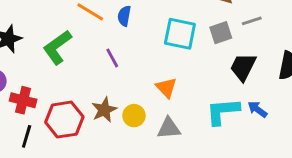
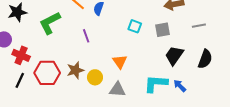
gray line: (252, 21) -> (199, 26), moved
cyan square: (180, 34) -> (135, 26), size x0.6

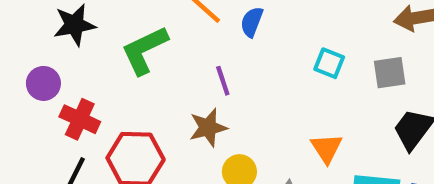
orange triangle: (120, 62) -> (327, 148), moved
brown star: (75, 70) -> (208, 128), moved

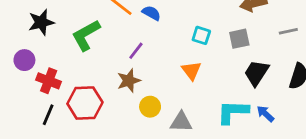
blue semicircle: (252, 22) -> (151, 13), turned 102
purple line: (223, 81) -> (136, 51), turned 60
orange triangle: (327, 148) -> (191, 71), moved

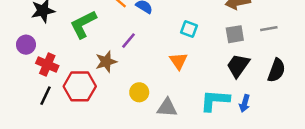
gray square: (239, 39) -> (235, 34), moved
brown star: (129, 81) -> (106, 62), moved
blue arrow: (265, 114) -> (245, 103), turned -119

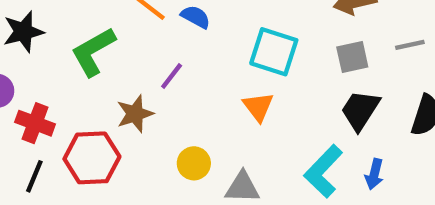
cyan square: (189, 29) -> (274, 52), size x1.6
cyan L-shape: (215, 100) -> (323, 171), turned -48

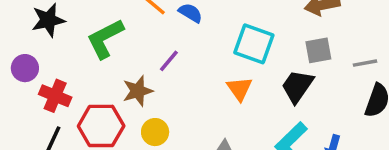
gray line: (410, 45) -> (365, 63), moved
black trapezoid: (360, 110) -> (297, 86), moved
yellow circle: (194, 163) -> (155, 132), moved

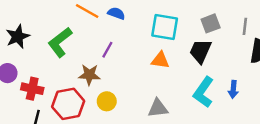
gray line: (365, 63) -> (245, 26), turned -63
orange triangle: (239, 89) -> (160, 60), turned -36
brown star: (138, 91) -> (89, 75), turned 30

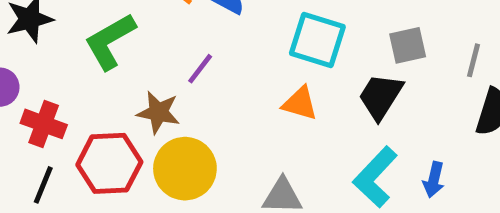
yellow circle: (107, 101) -> (185, 169), size x1.6

